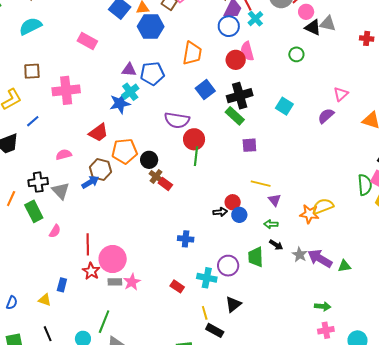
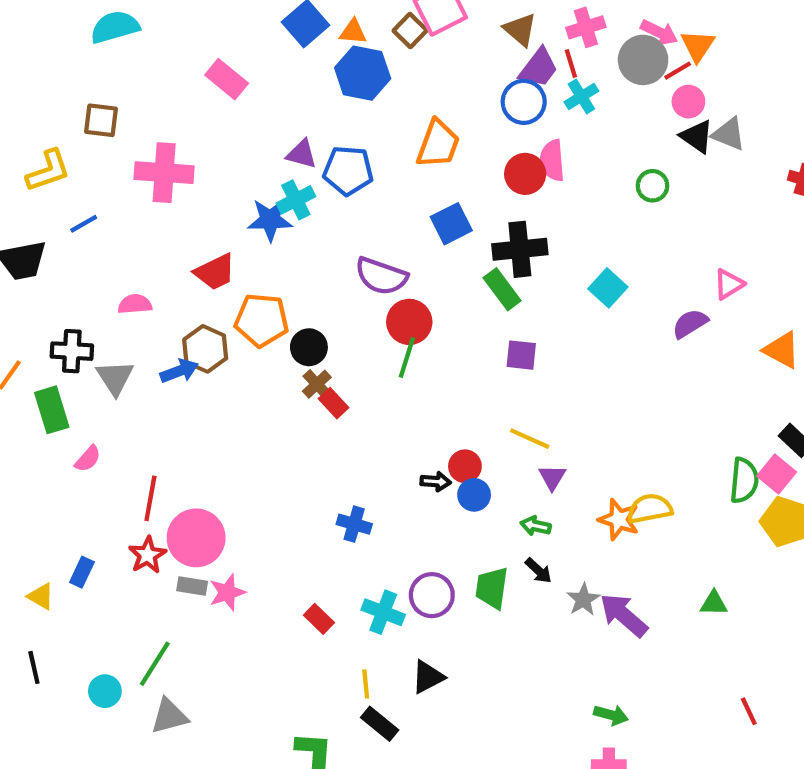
green triangle: (344, 266) -> (714, 603), moved

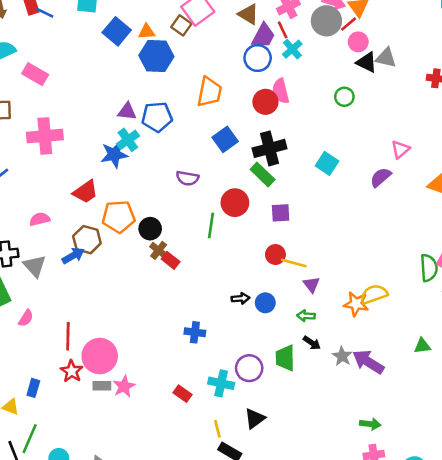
pink rectangle: (227, 79) -> (35, 74), moved
purple semicircle: (381, 276) -> (187, 178), size x0.7
red circle: (409, 322) -> (235, 203), moved
red circle: (465, 466) -> (275, 255), moved
green line: (155, 664) -> (30, 439), moved

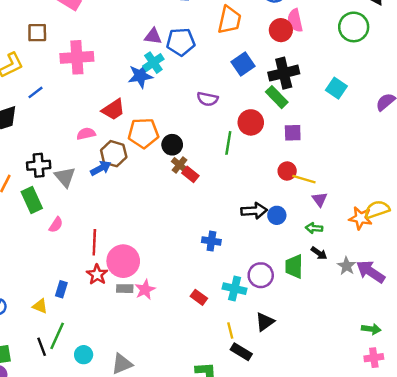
green circle: (344, 97) -> (354, 27), size x1.6
pink semicircle: (40, 219) -> (86, 134), moved
black arrow: (240, 298) -> (254, 211), size x1.5

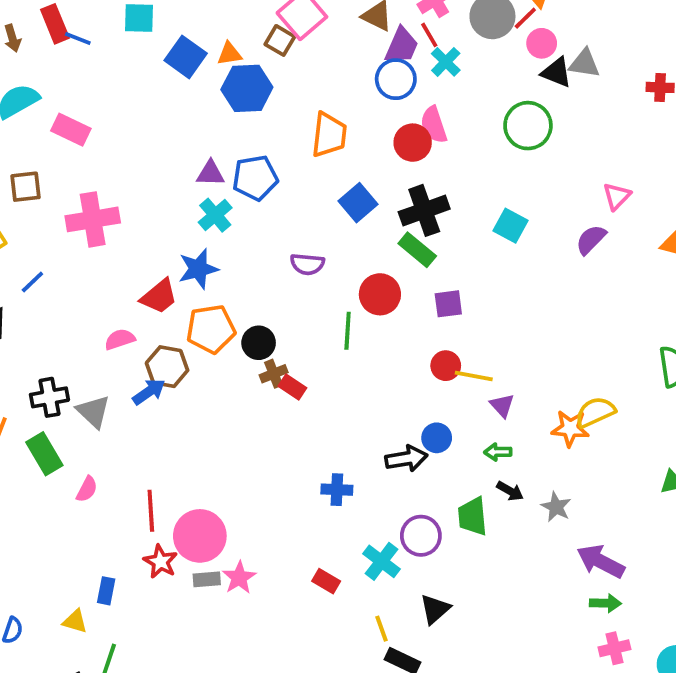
blue star: (140, 76) -> (198, 269), moved
brown cross: (180, 165) -> (274, 374), turned 35
black arrow: (254, 211) -> (406, 459), moved
purple arrow: (371, 272) -> (601, 561), moved
cyan cross: (235, 289) -> (382, 561), turned 30

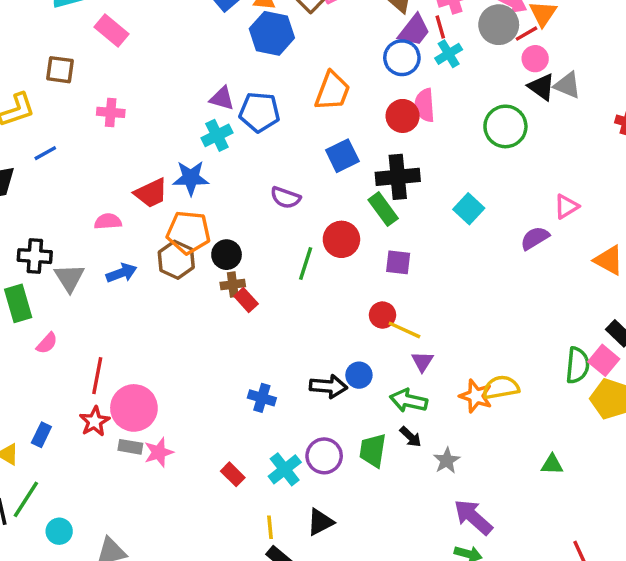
pink cross: (93, 219) -> (111, 112), size x0.6
brown hexagon: (167, 367) -> (176, 260), moved
green arrow: (498, 452) -> (409, 401), size x1.5

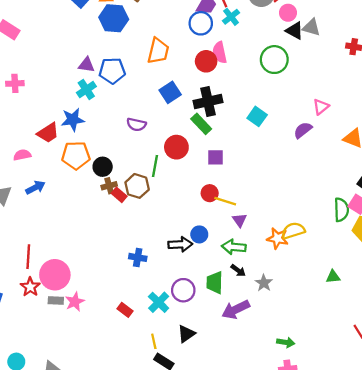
brown hexagon: (176, 260) -> (137, 186), moved
purple arrow: (473, 517) -> (236, 310), moved, turned -60

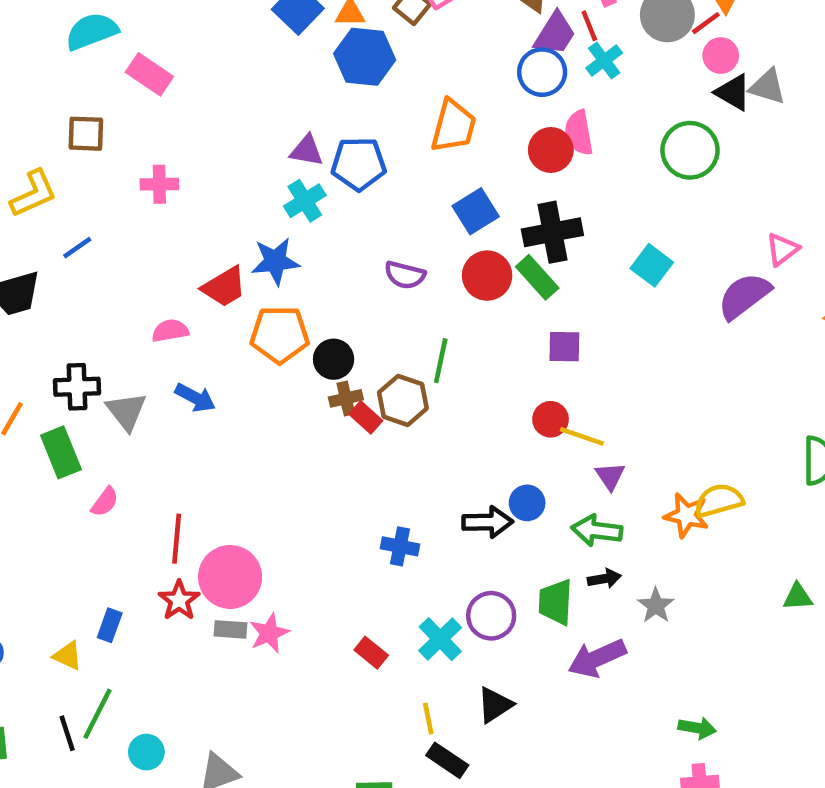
purple semicircle: (303, 130) -> (744, 296), size x1.4
red circle: (176, 147) -> (487, 276), moved
blue arrow: (35, 187) -> (195, 398), turned 54
black arrow: (238, 270) -> (604, 579), turned -48

